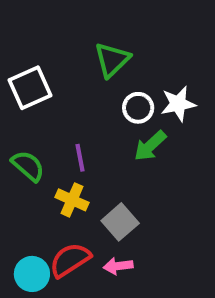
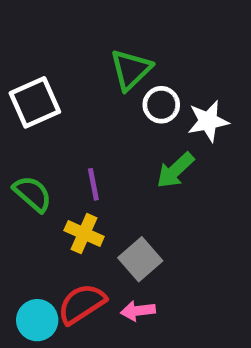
white circle: (138, 108) -> (161, 105), moved

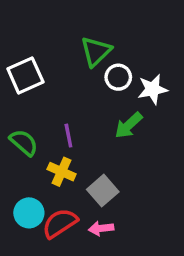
cyan circle: (37, 320) -> (29, 213), moved

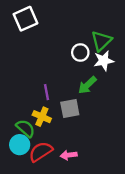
green triangle: (96, 51) -> (101, 41), moved
white square: (25, 75) -> (25, 19), moved
green semicircle: (24, 142) -> (25, 128), moved
gray square: (103, 191) -> (70, 108), moved, turned 30

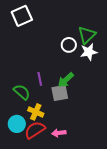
green arrow: (87, 85) -> (66, 80), moved
yellow cross: (42, 117) -> (36, 112), moved
green semicircle: (25, 128) -> (22, 92), moved

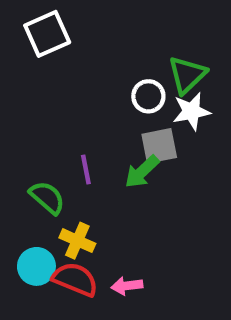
gray square: (60, 93) -> (159, 146), moved
red semicircle: (35, 130) -> (75, 279), turned 55

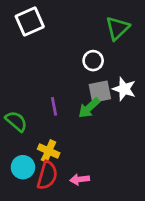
green triangle: (187, 75) -> (117, 28), moved
white star: (191, 111) -> (124, 89), moved, turned 30
green semicircle: (47, 198) -> (16, 121), moved
red semicircle: (75, 279) -> (47, 175), turned 84

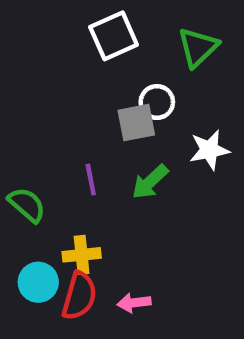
white square: (30, 21) -> (114, 36), moved
white star: (124, 89) -> (209, 150), turned -30
gray square: (100, 92) -> (136, 123), moved
yellow cross: (49, 151) -> (82, 255), turned -30

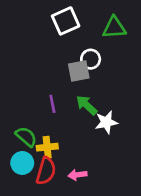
green triangle: (198, 47) -> (114, 28), turned 40
white star: (209, 150) -> (106, 122), moved
green arrow: (150, 182) -> (87, 105), turned 85
green semicircle: (27, 205) -> (26, 137), moved

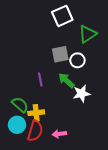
white square: (66, 21) -> (62, 16), moved
green triangle: (114, 28) -> (88, 34), moved, turned -30
white circle: (91, 59) -> (77, 60), moved

